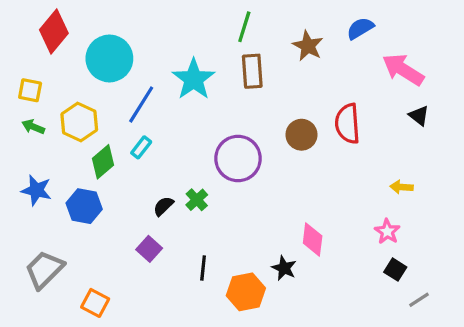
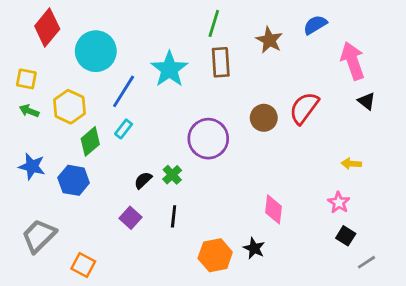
pink arrow: (403, 70) -> (353, 61), turned 39
red semicircle: (348, 124) -> (304, 108), turned 40
black line: (203, 268) -> (174, 216), moved
black star: (284, 268) -> (254, 248), moved

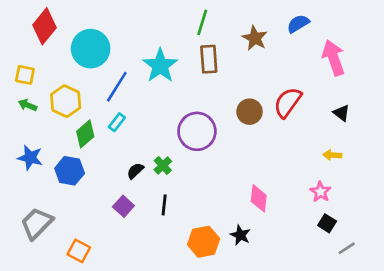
black triangle: (367, 101) -> (341, 113), moved

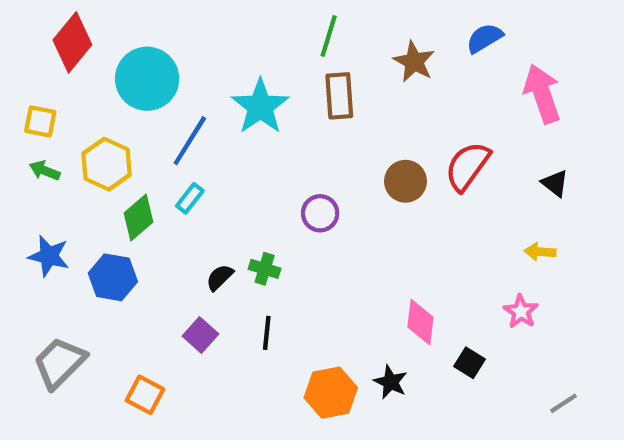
purple circle: (197, 131) -> (320, 213), size x0.6
green cross: (163, 166) -> (265, 269), turned -30
black square: (327, 223) -> (470, 363), moved
orange square: (79, 251) -> (145, 395), moved

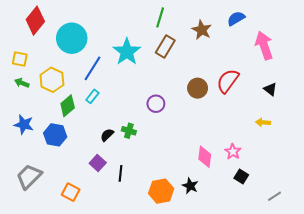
brown rectangle: (339, 96) -> (165, 47), turned 35
pink star: (521, 312) -> (233, 152), moved
black line: (267, 333) -> (121, 173), moved
black square: (470, 363) -> (241, 177), moved

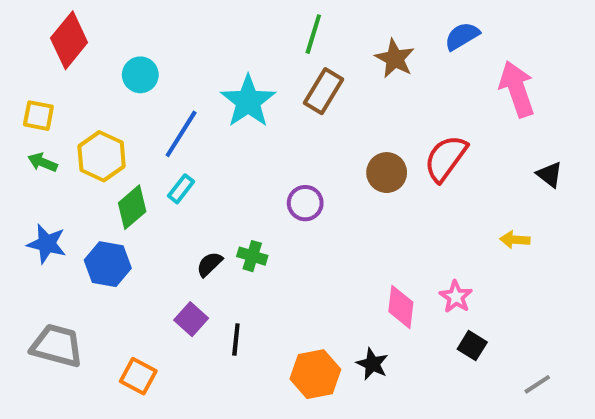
cyan circle: (72, 38) -> (140, 75), size x0.6
black triangle: (270, 89) -> (550, 175), moved
gray trapezoid: (29, 177) -> (57, 346), turned 60

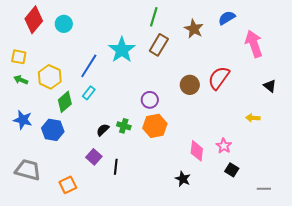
cyan circle: (140, 75) -> (64, 24), moved
orange hexagon: (315, 374) -> (155, 126), moved
orange square: (138, 376) -> (68, 185), turned 36
gray line: (537, 384) -> (264, 189), turned 32

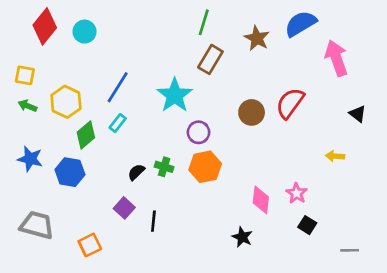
blue semicircle: (227, 18) -> (301, 24), size x1.4
cyan star: (122, 50) -> (175, 95), moved

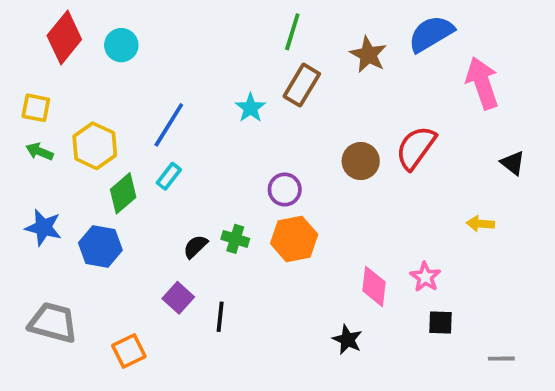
cyan star: (175, 95) -> (250, 108), moved, size x0.6
black square: (307, 225) -> (440, 323), turned -30

